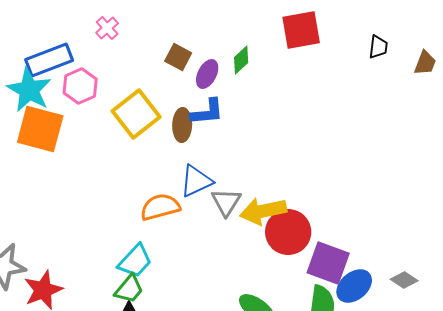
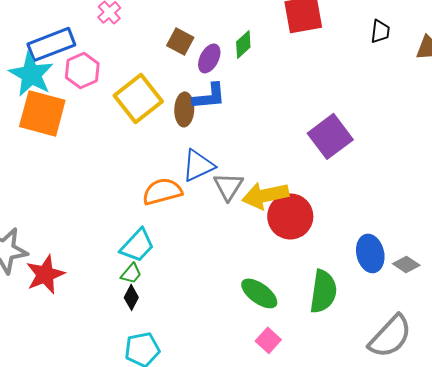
purple square: (328, 263) -> (330, 136), moved, turned 33
blue ellipse: (354, 286) -> (370, 253), moved, turned -63
green trapezoid: (129, 289) -> (131, 273), size x0.7

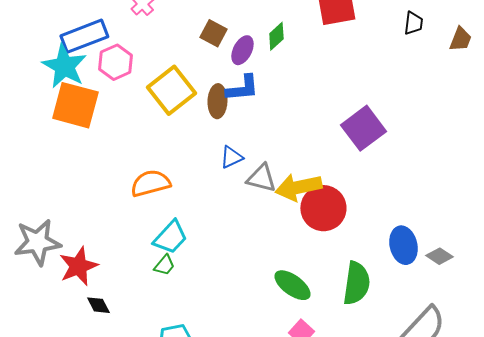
blue triangle: (198, 165) -> (231, 157), size x0.7
gray triangle: (228, 186) -> (261, 178), turned -48
orange semicircle: (162, 191) -> (150, 183), moved
black diamond: (131, 297) -> (98, 305), moved, turned -55

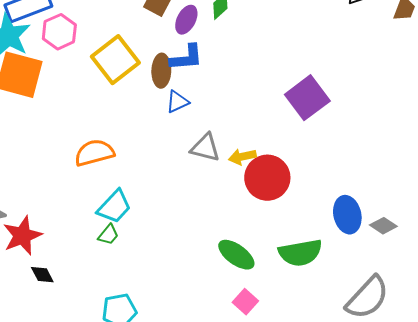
blue triangle: (231, 157) -> (177, 102), moved
yellow arrow: (298, 187) -> (242, 157), size x0.6
green semicircle: (356, 283) -> (300, 253), turned 72

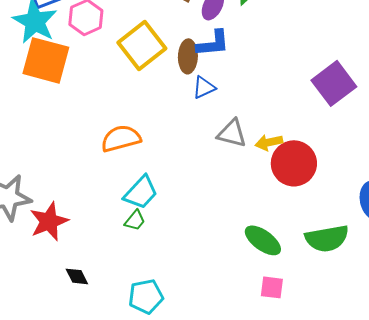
black diamond: (42, 275) -> (77, 276), moved
pink square: (245, 302) -> (272, 287), turned -35

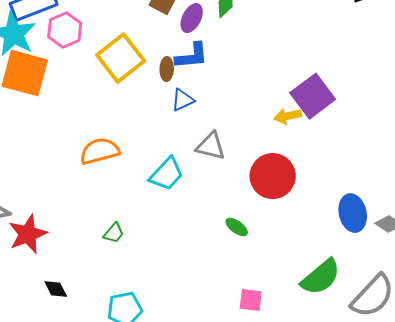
brown ellipse: (188, 56) -> (167, 69), size x0.7
yellow arrow: (269, 142) -> (288, 116), moved
cyan trapezoid: (141, 192) -> (167, 174), moved
green semicircle: (327, 238) -> (321, 277), moved, turned -30
green ellipse: (263, 240) -> (237, 227), moved, size x0.6

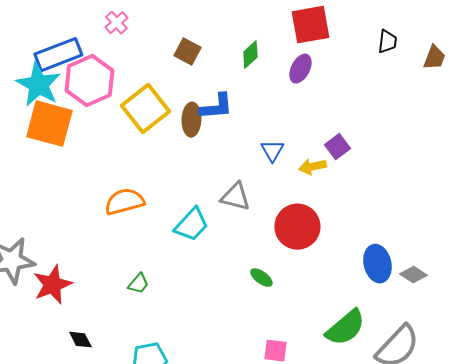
purple ellipse: (192, 18) -> (300, 69), moved
pink hexagon: (65, 30) -> (89, 81), size x1.4
brown ellipse: (167, 69) -> (191, 120), size x1.4
purple square: (313, 96) -> (337, 147), size x0.6
blue triangle: (183, 100) -> (272, 151), moved, turned -35

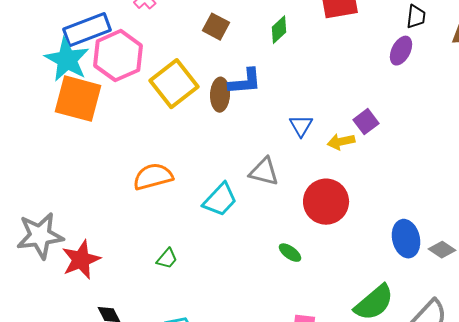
purple ellipse: (300, 69) -> (401, 51), moved

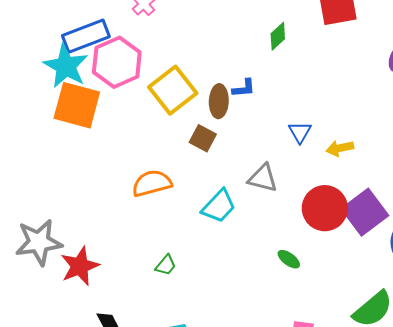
brown square: (216, 27) -> (203, 138), moved
blue L-shape: (245, 82) -> (244, 88), size x0.7
purple square: (366, 122) -> (365, 212), moved, size x1.8

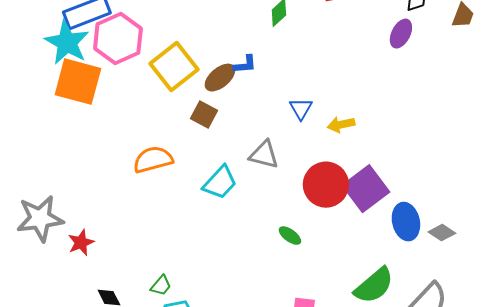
brown ellipse: (219, 101) -> (220, 78), turned 48
green trapezoid: (166, 265) -> (161, 286), moved
red star: (80, 266) -> (81, 243), size x0.7

